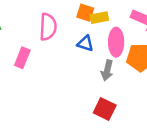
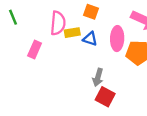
yellow rectangle: (99, 18) -> (72, 33), moved
gray arrow: (107, 70) -> (98, 77), moved

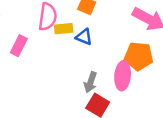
pink ellipse: (117, 39) -> (123, 76), moved

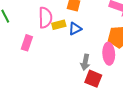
blue triangle: (84, 37) -> (75, 29), turned -40

